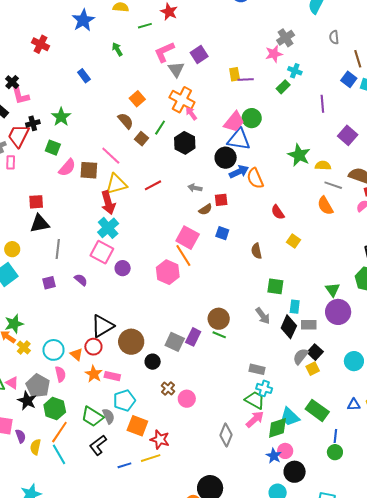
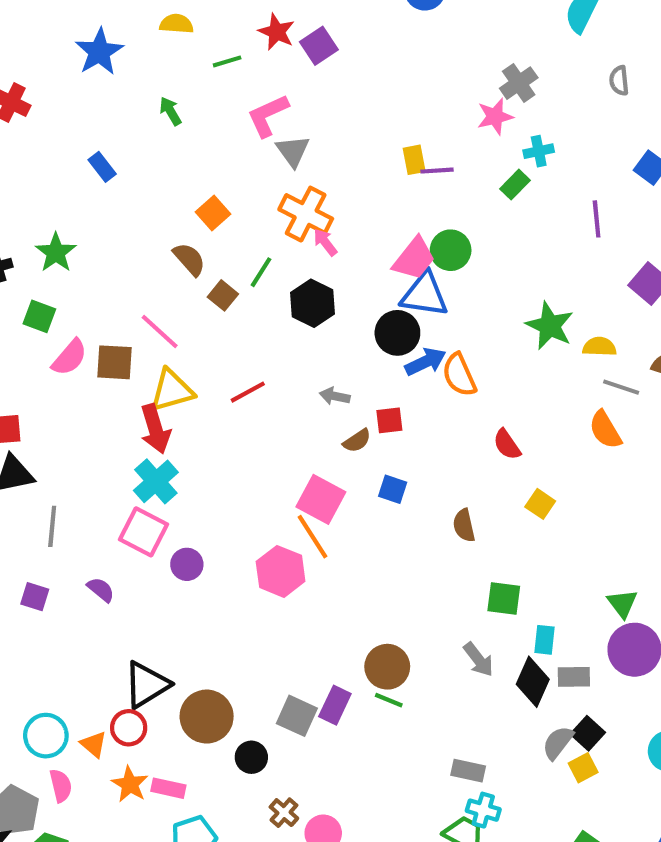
purple square: (199, 55) -> (319, 46), moved
cyan cross: (295, 71) -> (539, 151), turned -32
purple square: (49, 283) -> (35, 597), turned 32

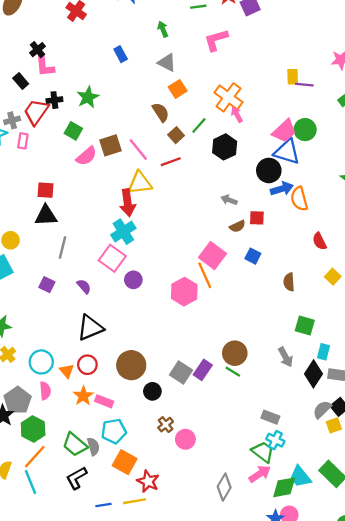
gray triangle: (293, 151) -> (167, 63), moved, turned -36
brown square: (115, 362) -> (110, 145), moved, turned -30
red line: (248, 392) -> (171, 162), moved
black triangle: (146, 685) -> (90, 328), moved

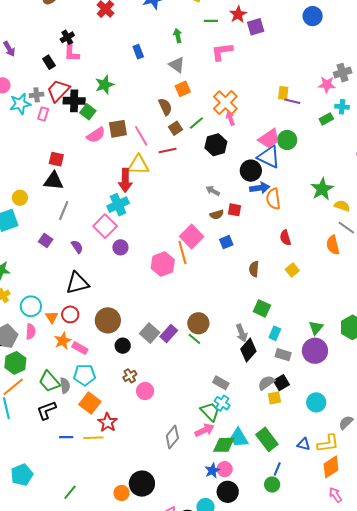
black cross: (54, 100) -> (74, 101), moved, size x1.5
blue square: (253, 256) -> (226, 242), turned 32
black diamond: (314, 374) -> (248, 350), moved

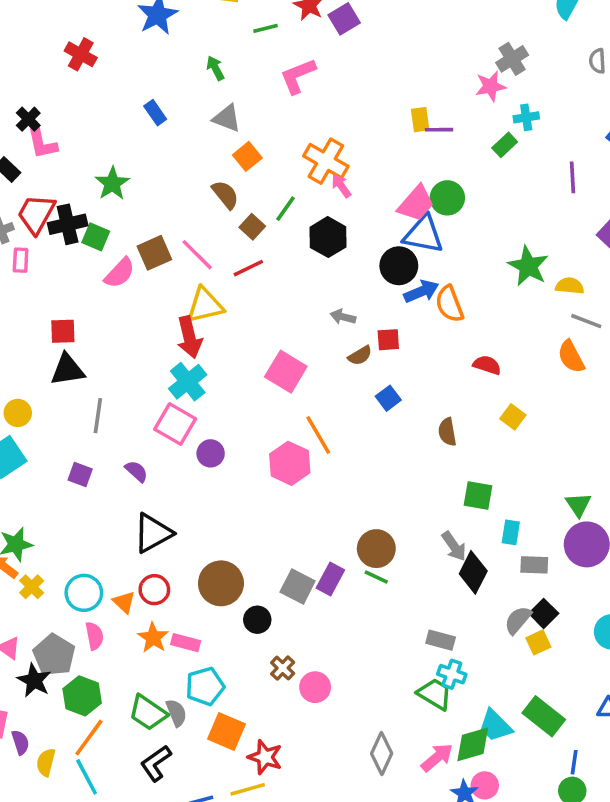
pink square: (192, 237) -> (286, 372), moved
red semicircle: (285, 238) -> (487, 365), turned 140
pink arrow: (205, 430) -> (437, 758), moved

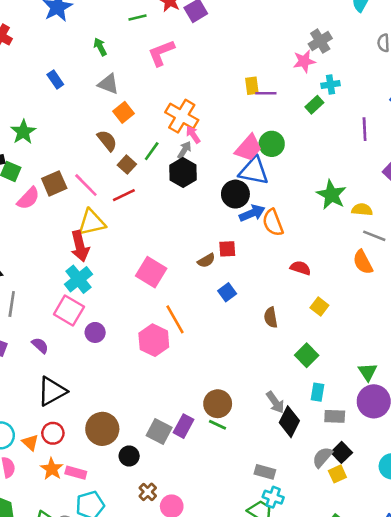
gray arrow: (343, 317) -> (184, 150), moved, turned 108
green square: (478, 496) -> (307, 355), moved, turned 35

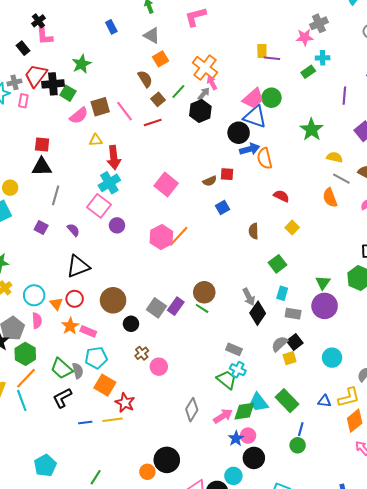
green star: (331, 195) -> (312, 130), moved
yellow triangle: (92, 223) -> (96, 140), moved, size x0.6
orange line: (175, 319) -> (179, 236), moved, turned 65

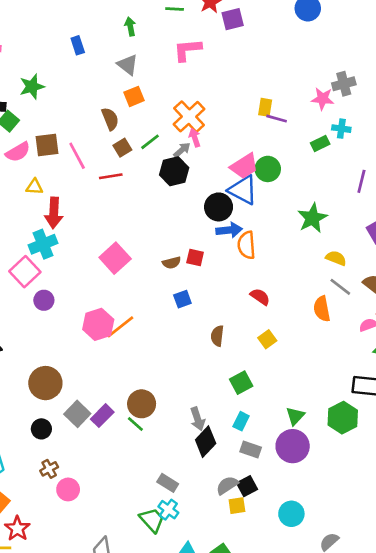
brown circle: (113, 300) -> (45, 383), moved

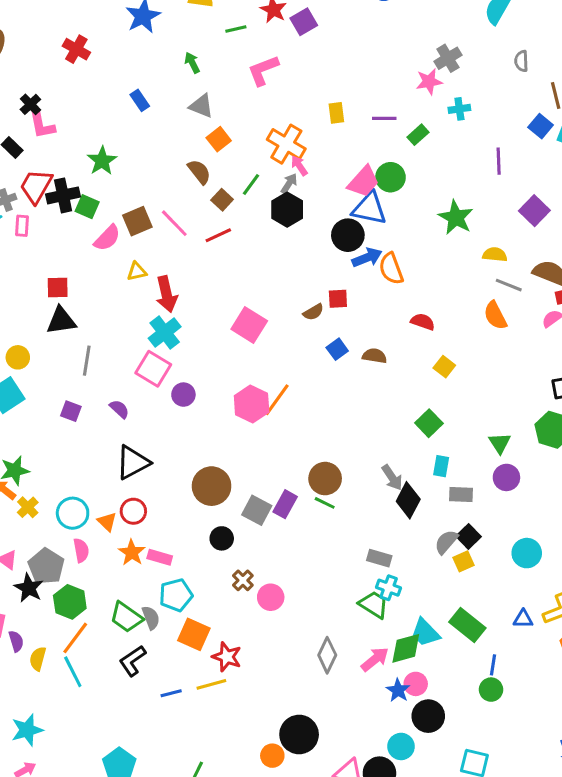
yellow rectangle: (265, 107) -> (336, 113), moved
green rectangle: (320, 144) -> (418, 135), moved
brown semicircle: (217, 336) -> (375, 356), moved, turned 108
purple circle: (293, 446) -> (506, 477), size x0.7

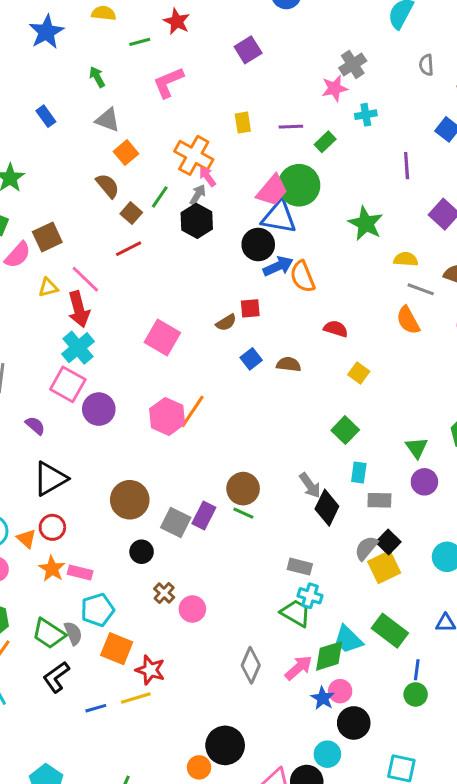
purple square: (304, 22) -> (248, 50), moved
green circle: (390, 177) -> (299, 185), size x1.4
pink line: (174, 223) -> (85, 279), moved
purple circle: (183, 395) -> (99, 409), size x1.4
yellow square: (464, 561) -> (384, 567), size x1.5

